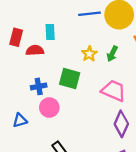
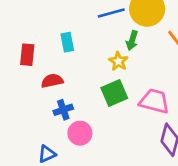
red semicircle: (35, 50) -> (52, 81), moved
green arrow: (112, 54) -> (132, 41), moved
green square: (70, 78) -> (114, 93), moved, turned -30

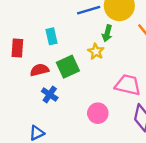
green square: (114, 93) -> (68, 67), moved
blue cross: (63, 110) -> (50, 95), turned -35
pink circle: (80, 133) -> (98, 113), moved

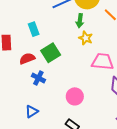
yellow star: (96, 52) -> (86, 38), moved
pink circle: (98, 113) -> (75, 96), moved

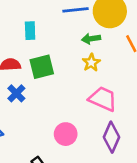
green arrow: (80, 21) -> (91, 39), turned 56
pink circle: (75, 96) -> (66, 134), moved

